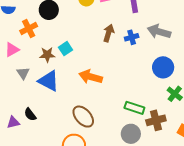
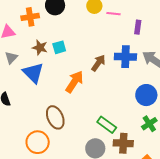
brown arrow: (109, 33) -> (98, 63), moved
blue cross: (132, 37) -> (125, 57), size x1.5
orange arrow: (91, 77) -> (74, 82), turned 90

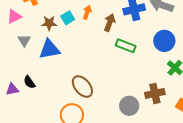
blue triangle: (33, 73) -> (49, 49), turned -40
orange arrow: (74, 82) -> (87, 12), moved, size x0.6
green rectangle: (107, 125) -> (126, 46), moved

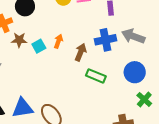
brown star: (49, 23) -> (19, 40), moved
blue triangle: (49, 49) -> (23, 108), moved

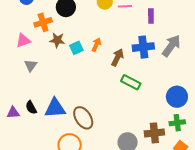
gray arrow: (133, 36) -> (171, 46), turned 100
blue circle: (135, 72) -> (177, 97), moved
green cross: (144, 99) -> (177, 123), moved, turned 35

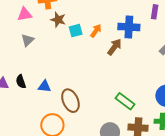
blue cross: (143, 47) -> (129, 27), moved
green rectangle: (131, 82) -> (125, 101), moved
blue triangle: (55, 108) -> (44, 86), size x0.6

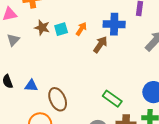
brown star: (58, 20) -> (42, 28), moved

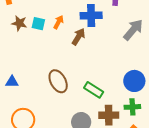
cyan square: (61, 29) -> (38, 24), turned 32
brown ellipse: (58, 99) -> (58, 81), moved

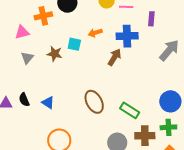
orange arrow: (59, 22) -> (95, 33), moved, turned -136
brown star: (19, 23) -> (55, 54), moved
blue triangle: (12, 82) -> (48, 102), turned 32

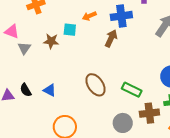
pink triangle: (22, 32) -> (12, 31), moved, turned 42

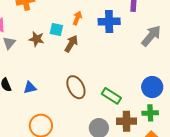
orange arrow: (89, 16) -> (77, 18), turned 128
brown arrow: (111, 38) -> (71, 44), moved
blue triangle: (50, 90) -> (30, 88), turned -48

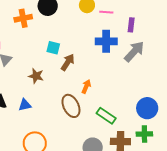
orange arrow: (77, 18) -> (86, 86), moved
gray arrow: (151, 36) -> (134, 51), moved
brown star: (37, 39) -> (36, 76), moved

